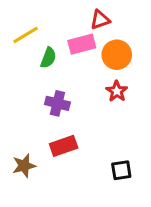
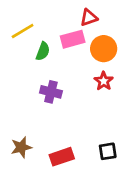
red rectangle: (64, 146) -> (62, 157), moved

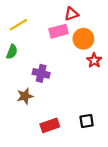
green semicircle: (43, 51) -> (12, 52), moved
red star: (104, 81) -> (94, 60), moved
brown star: (21, 147) -> (25, 96), moved

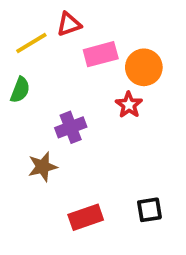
red triangle: (71, 14) -> (69, 24), moved
red star: (94, 60) -> (129, 105), moved
purple cross: (41, 73) -> (71, 127), turned -35

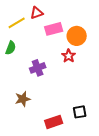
brown star: (43, 167) -> (23, 99), moved
red rectangle: (86, 217) -> (54, 122), moved

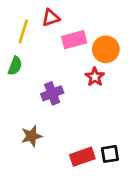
yellow line: (17, 23) -> (23, 31), turned -42
red rectangle: (54, 122) -> (82, 157), moved

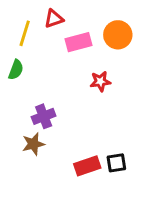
orange circle: (106, 49) -> (118, 35), moved
red star: (95, 77) -> (100, 81), turned 30
purple cross: (52, 93) -> (44, 116), moved

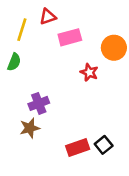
orange circle: (118, 35) -> (114, 48), moved
red star: (100, 81) -> (89, 72), turned 30
black square: (116, 163) -> (104, 145), turned -30

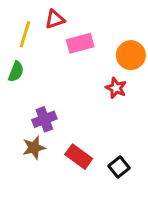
red star: (89, 72) -> (116, 88), moved
red rectangle: (78, 147) -> (79, 157), moved, turned 55

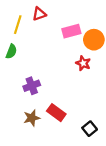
pink rectangle: (80, 43) -> (71, 31), moved
brown star: (34, 148) -> (32, 118), moved
black square: (119, 167) -> (90, 129), moved

